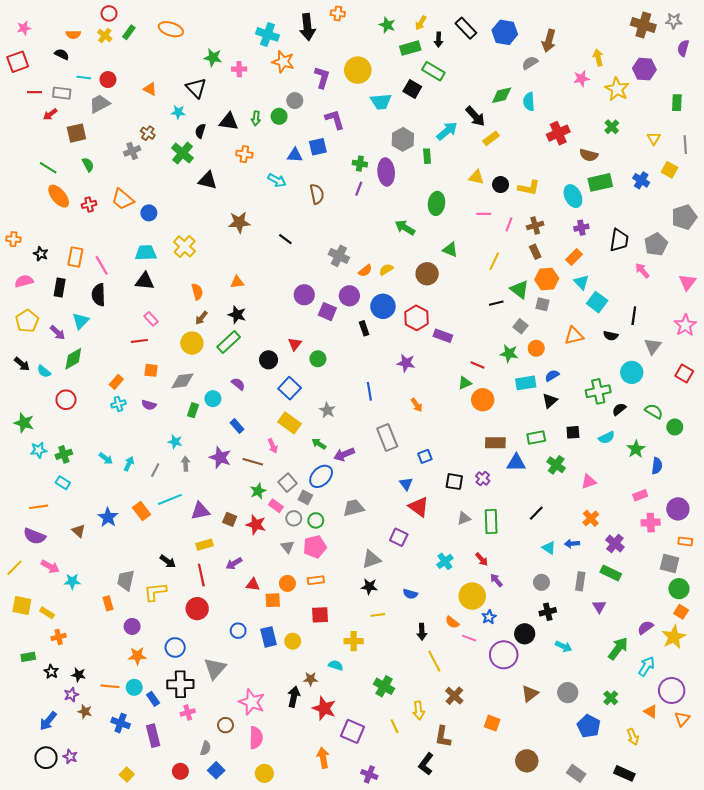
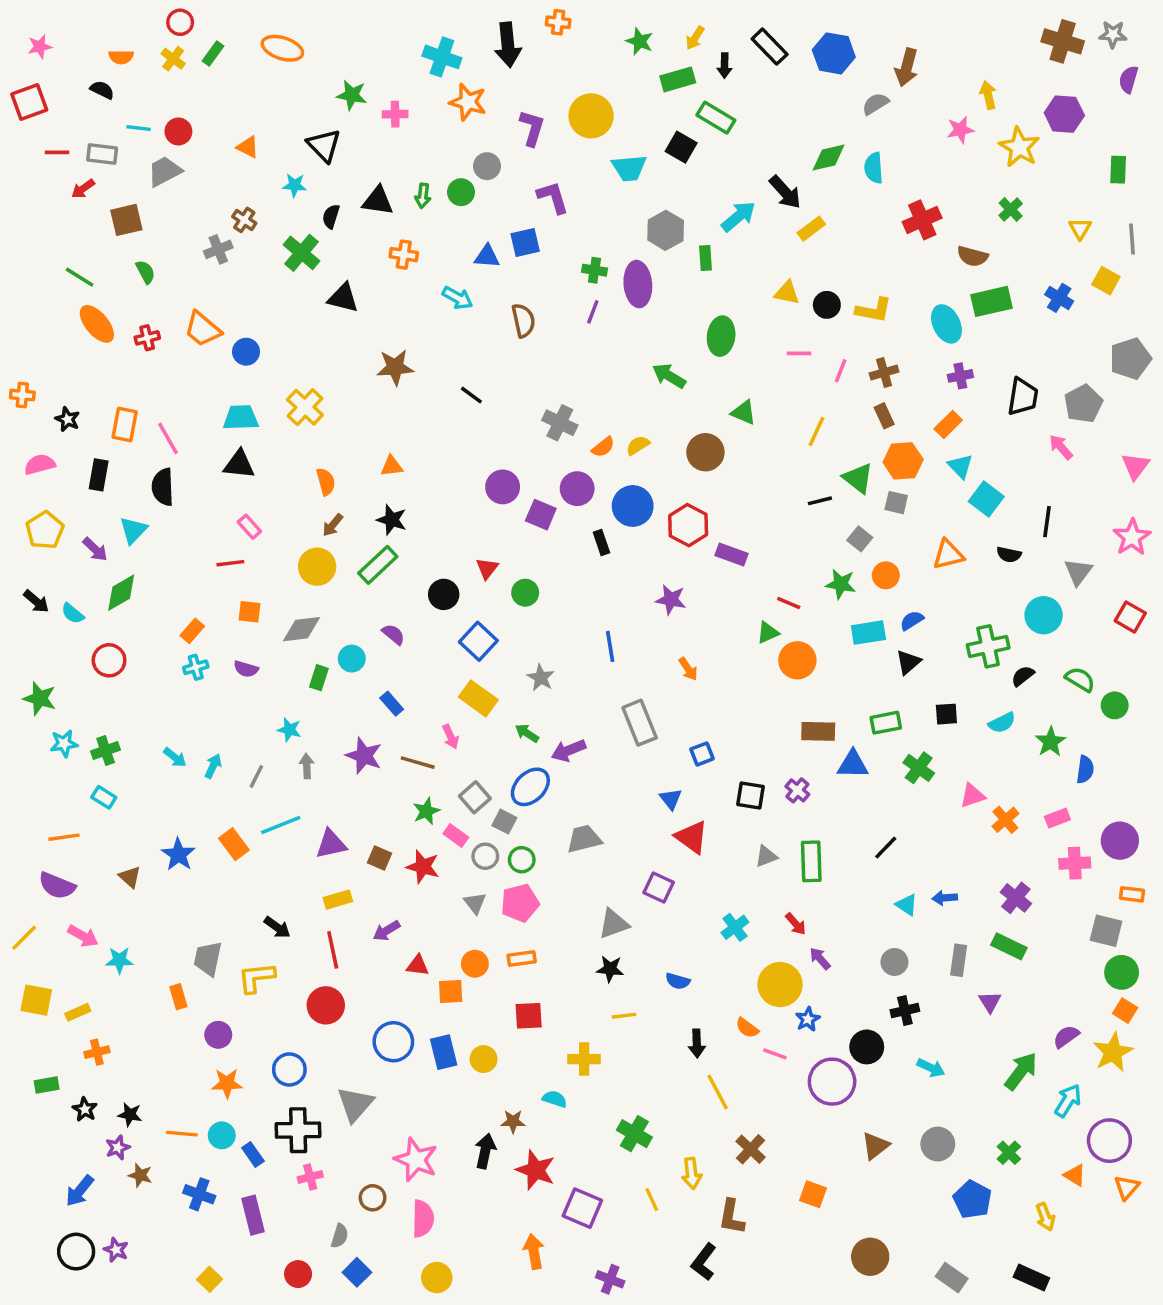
orange cross: (591, 518) -> (1005, 820), moved
yellow rectangle: (47, 613) -> (78, 1012), turned -56
blue circle: (238, 631) -> (393, 1042), size x1.5

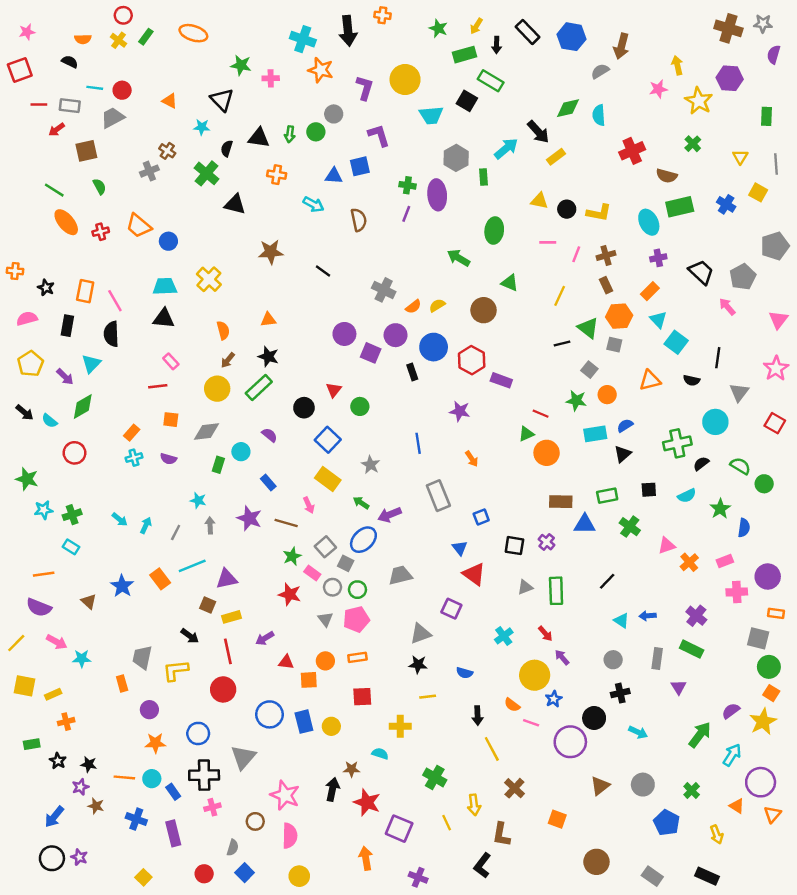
black trapezoid: (1023, 397) -> (701, 272), turned -56
brown square: (380, 858) -> (208, 605), moved

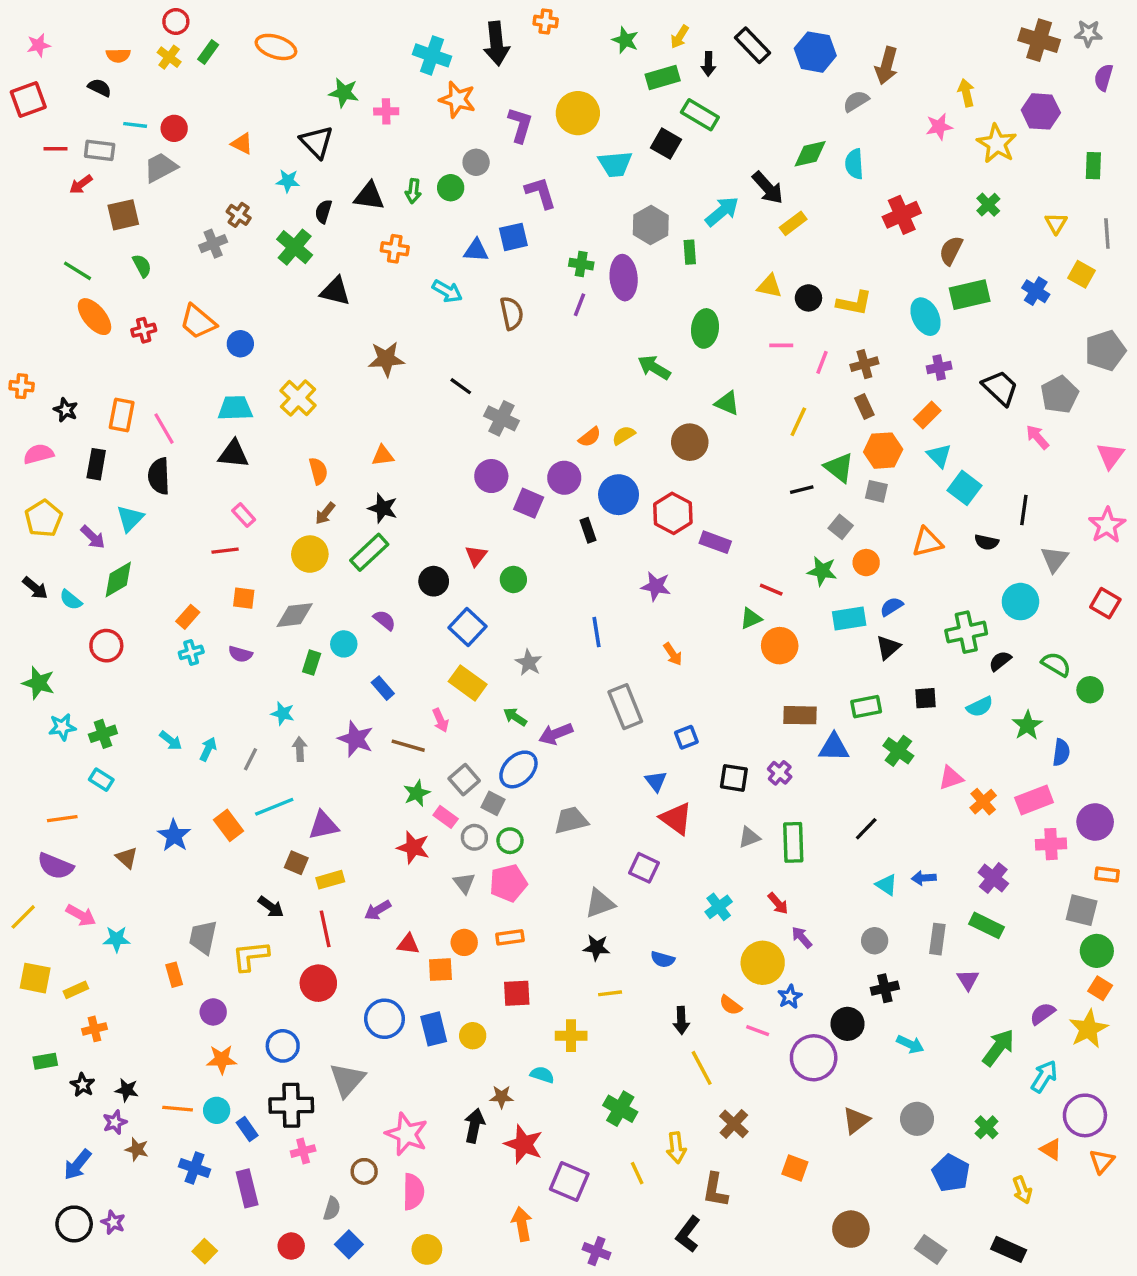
brown semicircle: (667, 176) -> (951, 250), turned 102
gray cross: (384, 290) -> (502, 418), moved
pink rectangle: (725, 561) -> (1034, 800), size x1.5

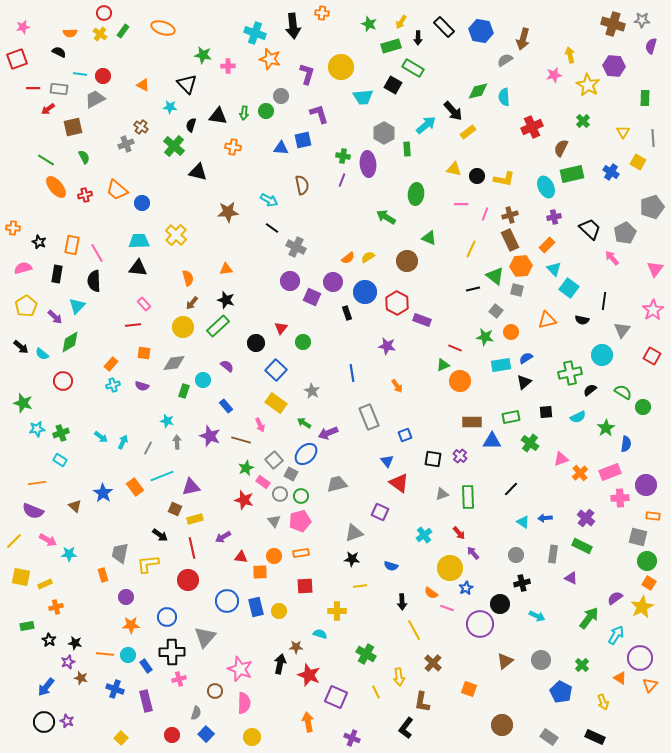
cyan arrow: (447, 291) -> (269, 200), moved
brown rectangle: (864, 406) -> (510, 240), size x1.5
purple triangle: (968, 980) -> (571, 578), turned -32

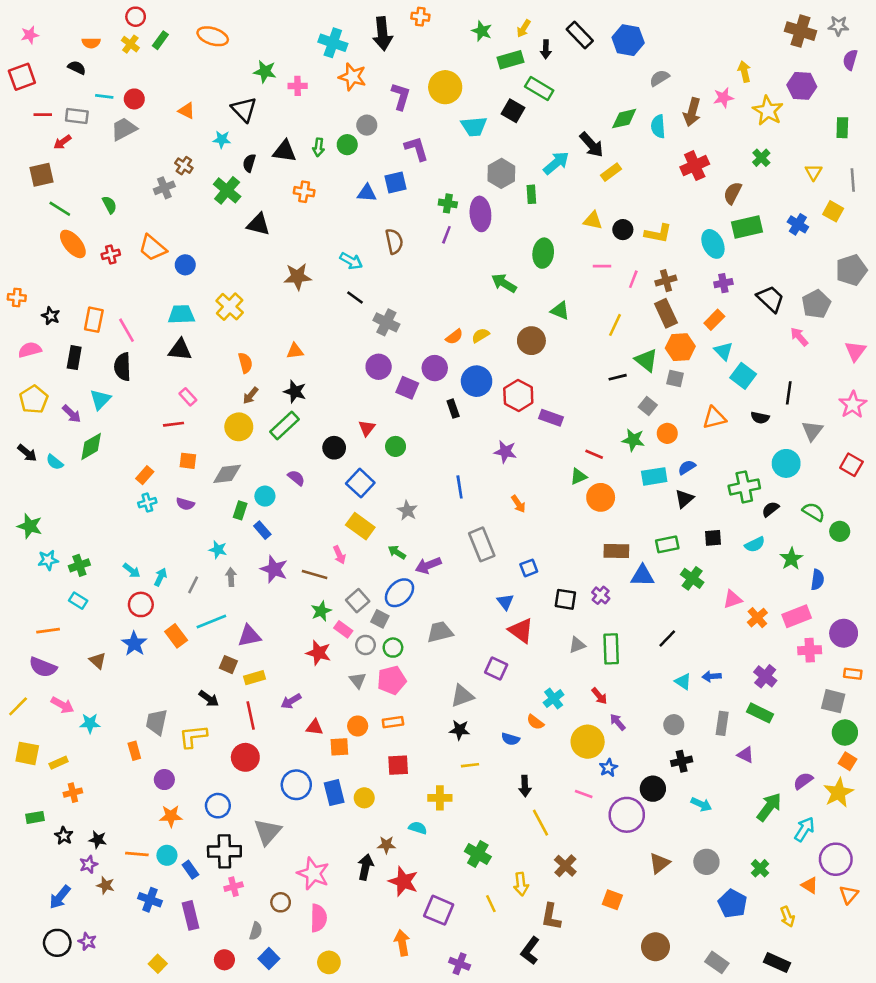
brown arrow: (523, 39) -> (692, 112), moved
brown square: (73, 127) -> (42, 175), moved
red circle: (63, 381) -> (141, 604), moved
blue rectangle: (226, 406) -> (262, 530), moved
orange semicircle: (431, 593) -> (535, 722), moved

